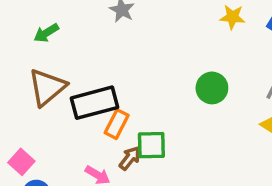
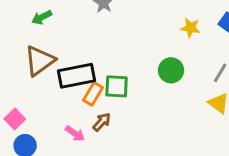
yellow star: (232, 17) -> (191, 28), moved
green square: (151, 145) -> (117, 86), moved

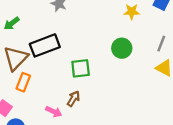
black rectangle: (76, 76) -> (45, 45), moved
orange rectangle: (93, 94) -> (23, 82), moved

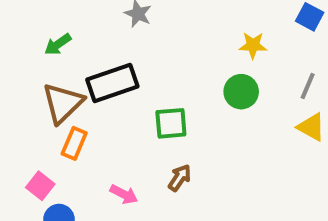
yellow star: (132, 12) -> (253, 45), moved
brown arrow: (73, 99) -> (180, 178), moved

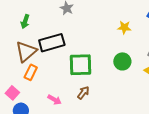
green arrow: (58, 44) -> (25, 22), turned -40
green circle: (241, 92) -> (122, 61), moved
green square: (171, 123) -> (80, 65), size x1.4

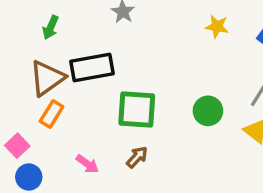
yellow star: (124, 27) -> (217, 27), moved

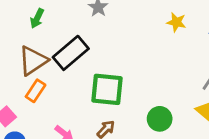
black rectangle: (92, 67) -> (71, 53), turned -32
green circle: (208, 111) -> (160, 119), moved

